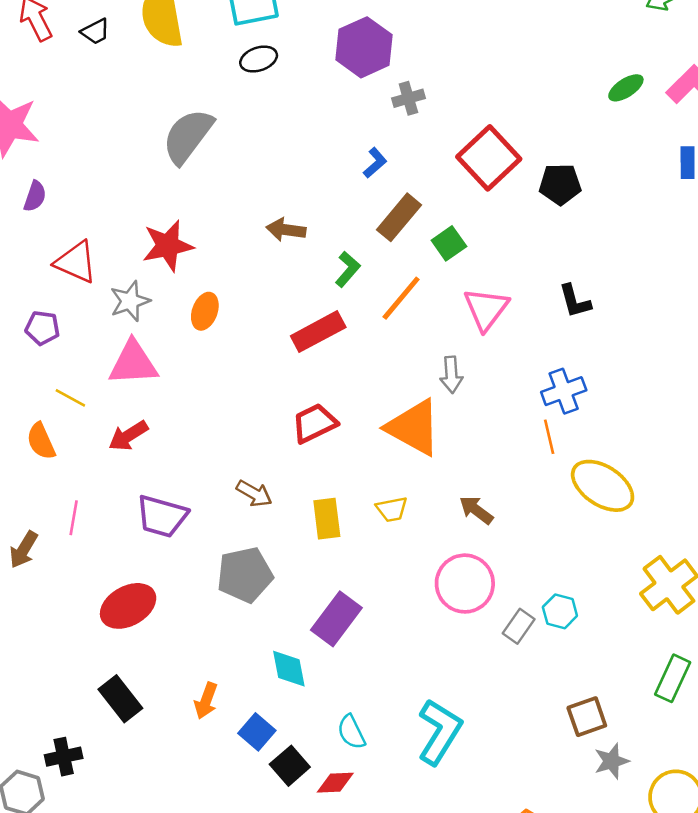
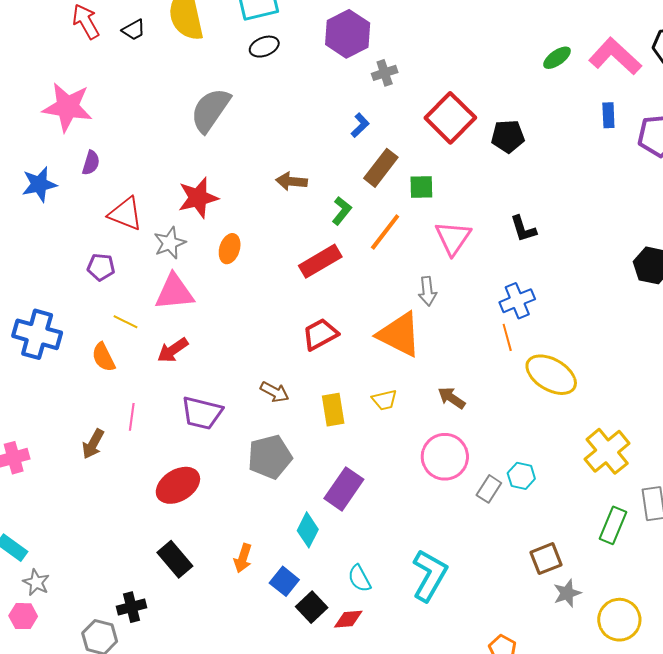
green square: (449, 243) -> (421, 187), turned 36
cyan diamond: (289, 669) -> (308, 530), turned 40

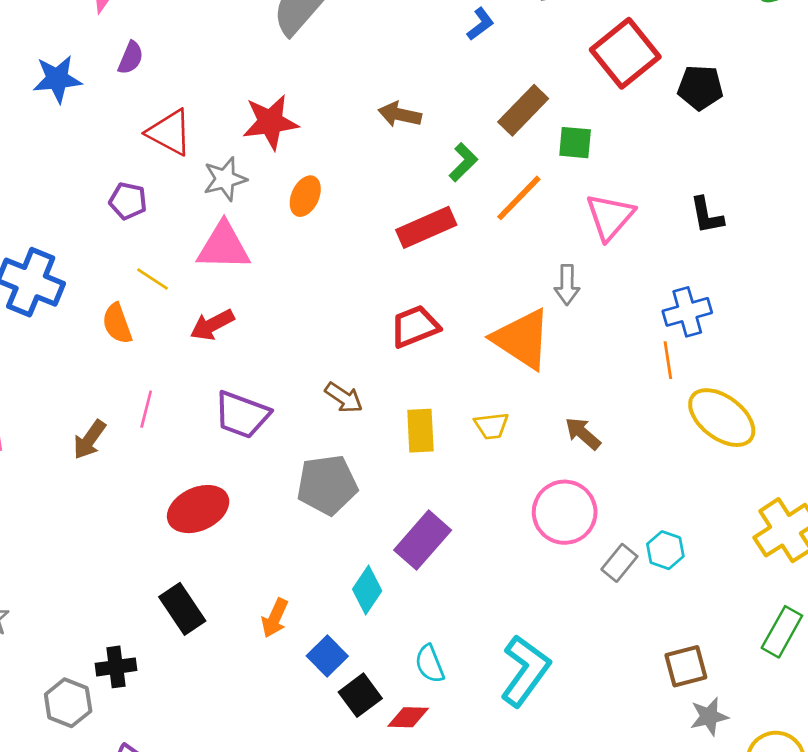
blue L-shape: (360, 125) -> (480, 24), moved

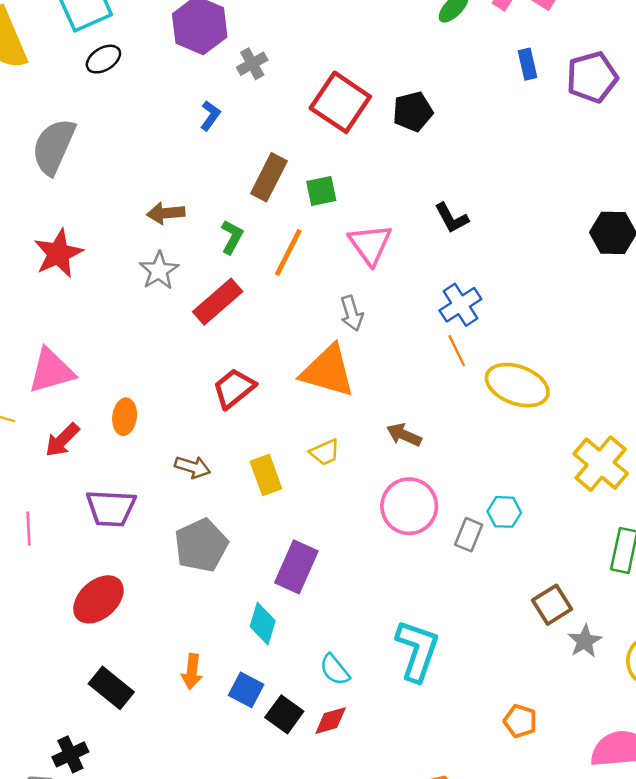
gray star: (225, 179) -> (159, 271), moved
orange ellipse: (305, 196) -> (125, 417), moved

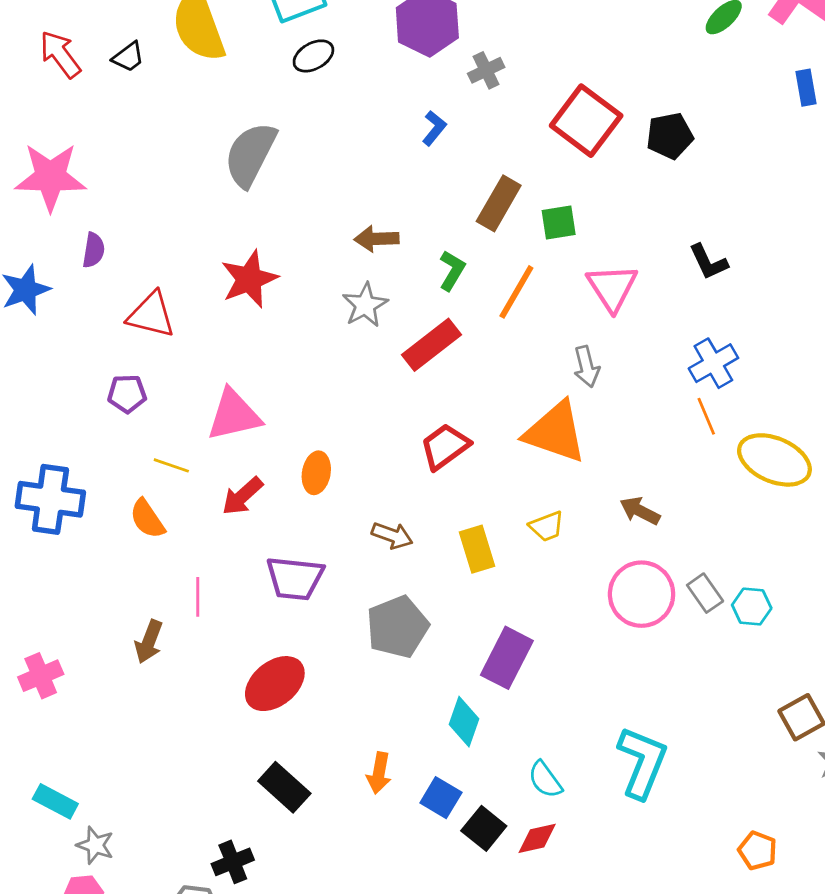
gray rectangle: (469, 535) -> (705, 593), moved, turned -60

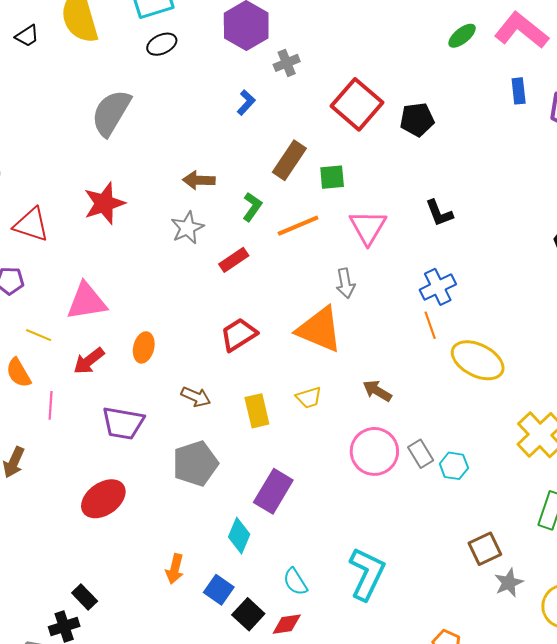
orange line: (516, 292) -> (298, 226), turned 33
red rectangle: (431, 345) -> (234, 260), size x0.7
pink line: (198, 597) -> (51, 405), moved
black rectangle: (284, 787) -> (85, 597), moved, size x0.7

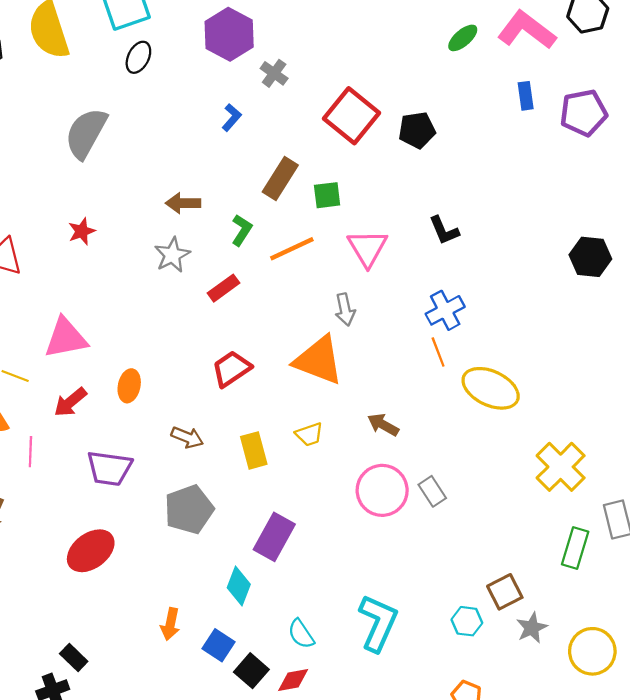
black ellipse: (162, 44) -> (138, 57), turned -36
gray cross: (287, 63) -> (274, 73), turned -30
red star: (104, 203) -> (82, 231), size x0.6
cyan hexagon: (454, 466) -> (467, 621), moved

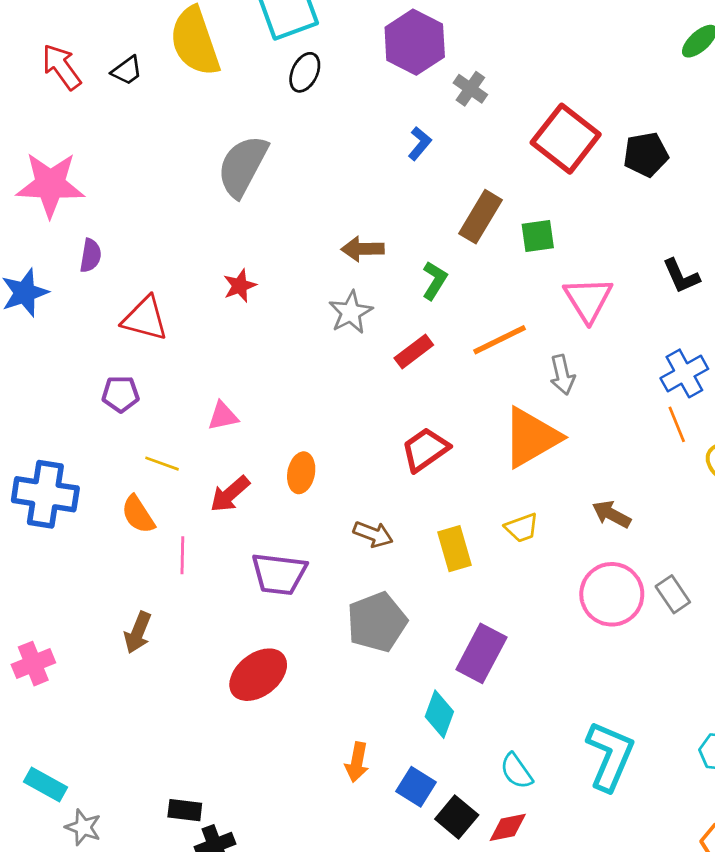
orange line: (292, 249) -> (500, 340), moved
pink triangle: (66, 338) -> (223, 416), size x0.6
orange triangle: (319, 360) -> (531, 437), turned -50
black rectangle: (74, 658) -> (185, 810), moved, turned -36

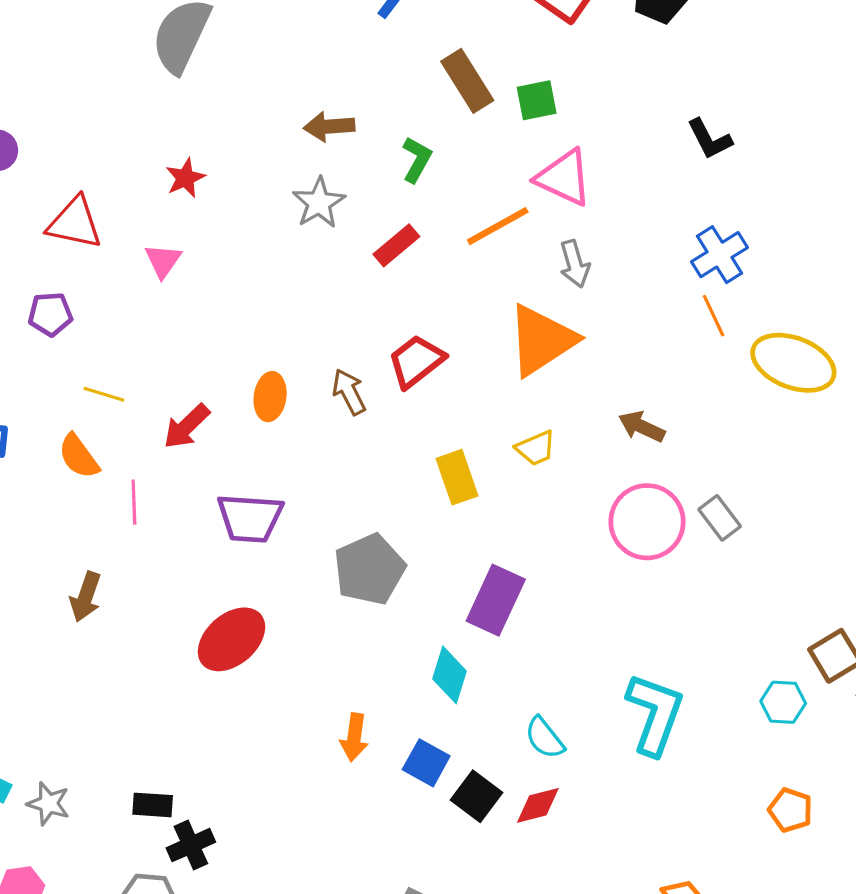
brown rectangle: (480, 217) -> (467, 81), turned -60
pink triangle: (588, 299) -> (564, 178), moved, turned -30
pink triangle: (223, 416) -> (163, 261), moved, turned -40
brown arrow: (373, 534) -> (349, 392), moved, turned -135
gray star: (83, 827) -> (48, 804), moved

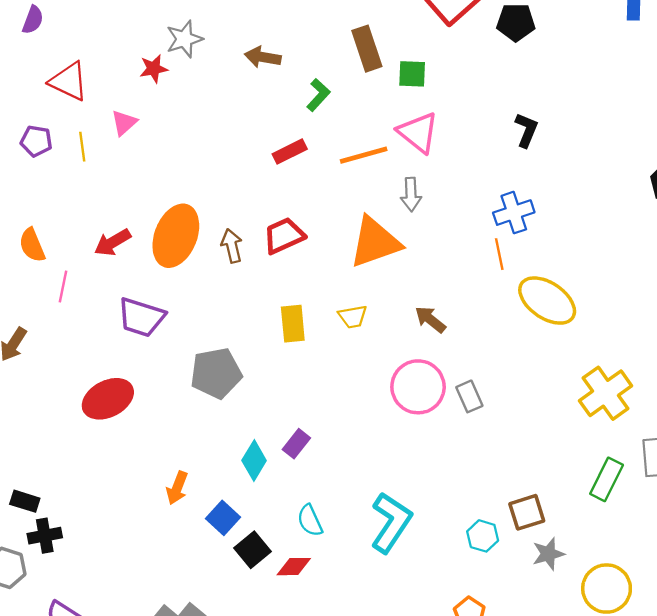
black L-shape: (710, 139) -> (526, 130), turned -144
gray star: (319, 203) -> (184, 39), moved
yellow line: (104, 394) -> (82, 147), moved, turned 52
orange ellipse: (270, 397) -> (176, 236), size x1.8
purple rectangle: (496, 600) -> (296, 444), moved, size x0.6

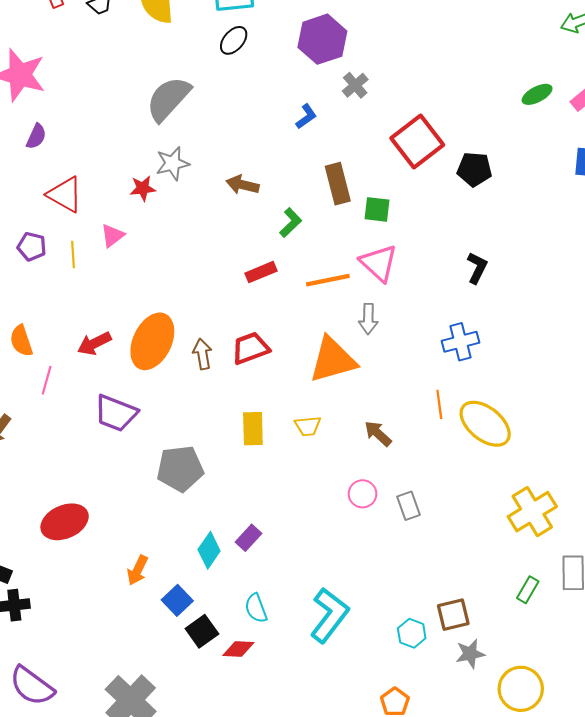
orange line: (499, 254) -> (439, 404), moved
pink circle: (418, 387) -> (363, 494), size x0.6
red ellipse: (108, 399) -> (65, 522), moved
green rectangle: (607, 479) -> (528, 590), size x0.7

